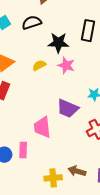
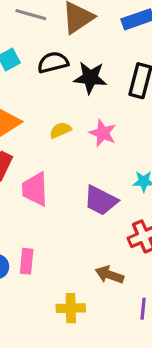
black star: (58, 43) -> (90, 78), moved
pink trapezoid: (42, 127) -> (35, 189), moved
brown arrow: (77, 171) -> (109, 275), moved

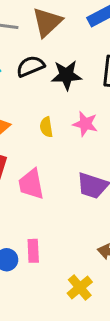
yellow semicircle: (60, 130) -> (46, 127), turned -66
yellow cross: (71, 308) -> (80, 288), turned -30

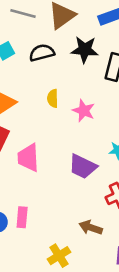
black star: (66, 75) -> (85, 50), moved
yellow semicircle: (46, 127) -> (53, 98), moved

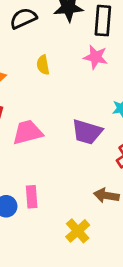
pink star: (84, 111) -> (96, 57), moved
pink trapezoid: (28, 158) -> (28, 132), turned 88

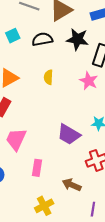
pink trapezoid: (28, 132) -> (16, 139), moved, turned -65
pink rectangle: (32, 197) -> (37, 168), moved

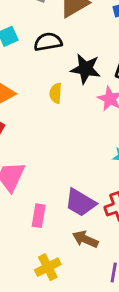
black star: (77, 39) -> (86, 69), moved
purple trapezoid: (69, 134) -> (80, 203), moved

